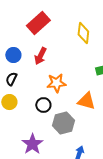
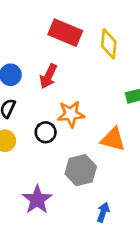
red rectangle: (38, 23) -> (65, 33), moved, turned 65
black circle: (43, 105) -> (46, 132), moved

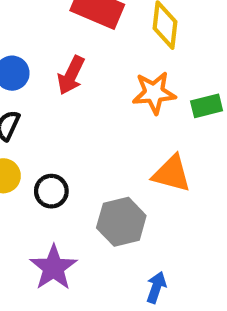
orange star: (71, 114) -> (154, 93), moved
black circle: (46, 132) -> (51, 191), moved

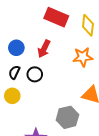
black circle: (51, 191) -> (35, 74), moved

